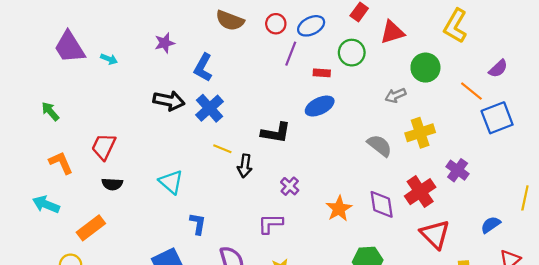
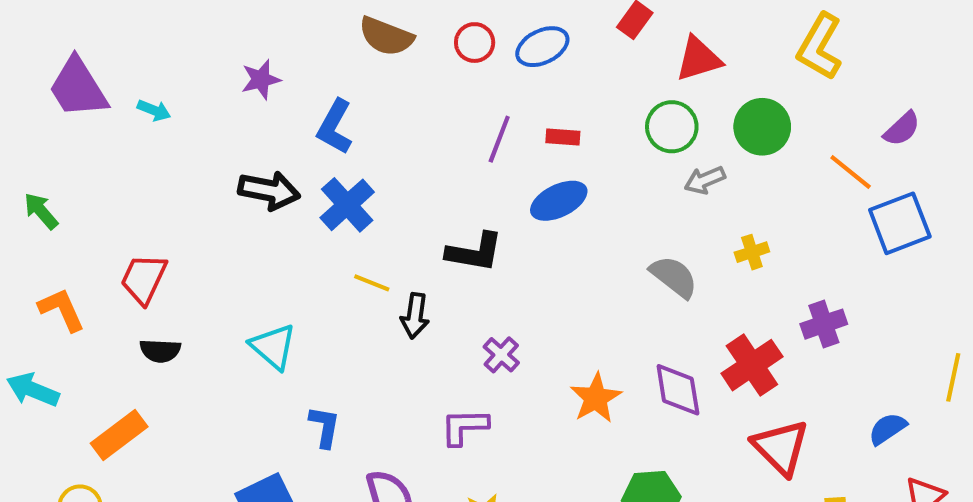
green circle: (352, 53) -> (672, 127), moved
purple line: (291, 54) -> (499, 139), moved
yellow cross: (420, 133) -> (752, 252), size x0.6
purple cross: (458, 170) -> (824, 324), turned 35

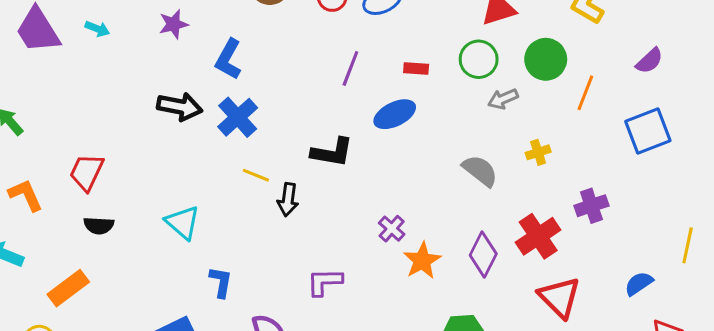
cyan arrow: (154, 110) -> (97, 29), moved
red rectangle: (563, 137) -> (416, 68), moved
orange line: (851, 172) -> (585, 93), moved, turned 72
purple cross: (501, 355) -> (392, 229), moved
purple diamond: (678, 390) -> (483, 255), turned 36

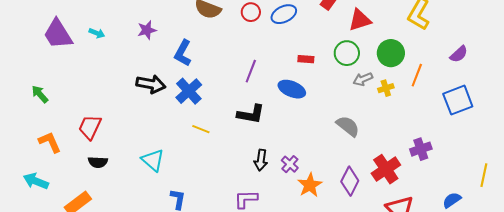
purple line: (350, 68) -> (251, 71), moved
blue ellipse: (395, 114) -> (292, 89), turned 48
yellow cross: (538, 152) -> (386, 88), moved
black arrow: (288, 200) -> (261, 160), moved

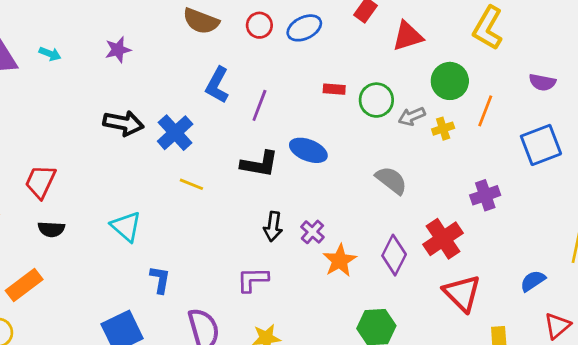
blue L-shape: (183, 53) -> (217, 85), moved
green circle: (347, 53) -> (376, 100), moved
purple semicircle: (459, 54) -> (542, 82), turned 54
blue ellipse: (292, 89) -> (308, 150), moved
purple cross: (421, 149) -> (485, 195), moved

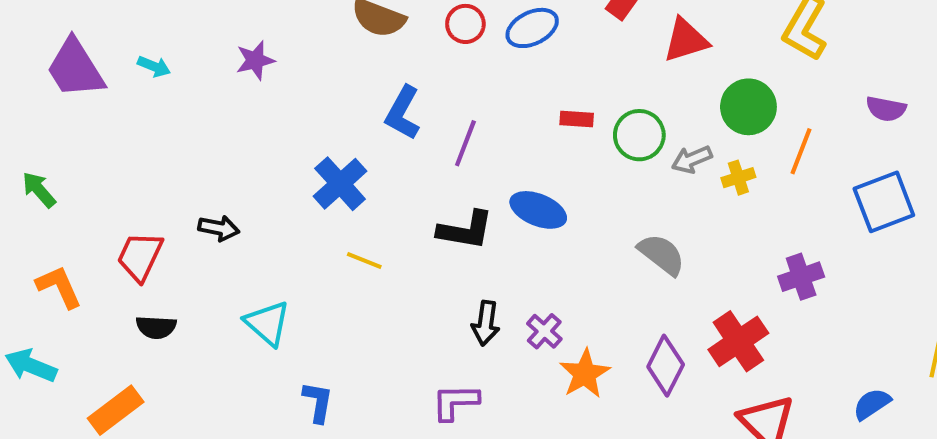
black arrow: (123, 123) -> (219, 228), moved, size x0.7

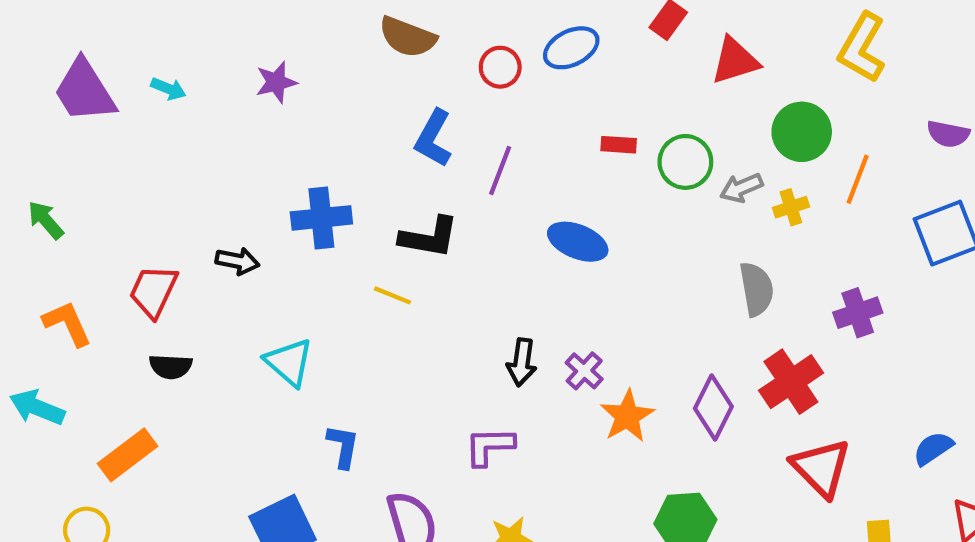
red circle: (465, 24) -> (500, 67), moved
blue cross: (340, 184) -> (321, 218), moved, turned 36
black L-shape: (465, 230) -> (429, 237), moved
gray semicircle: (662, 254) -> (756, 289), moved, turned 42

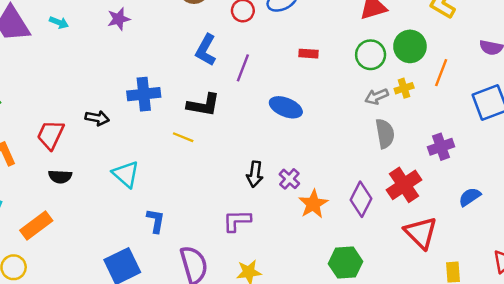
green circle: (685, 162) -> (371, 55), moved
gray arrow: (741, 188) -> (377, 97), moved
blue semicircle: (933, 448) -> (470, 197), moved

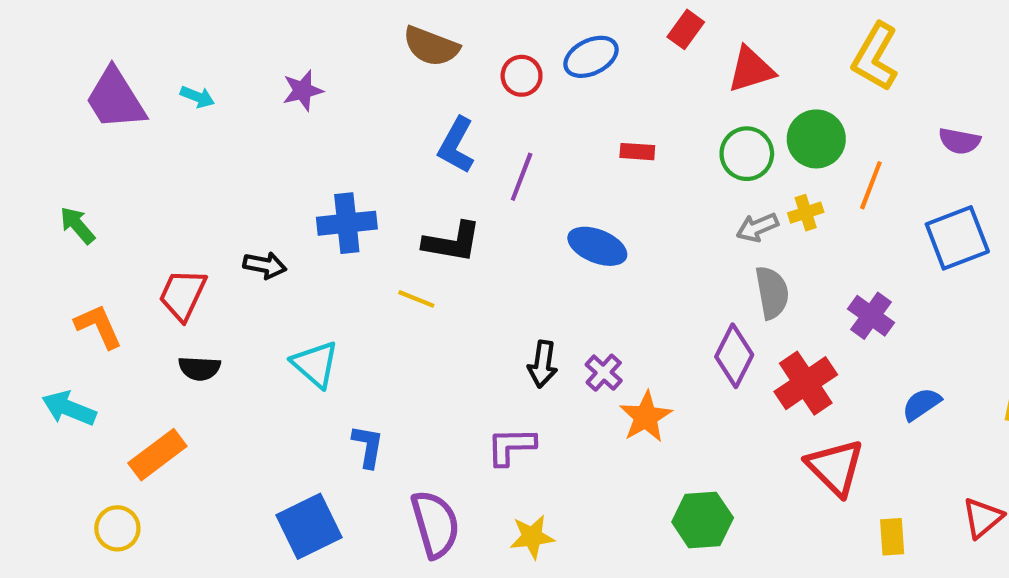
purple cross: (441, 147) -> (871, 316), turned -35
purple diamond: (361, 199) -> (734, 356), moved

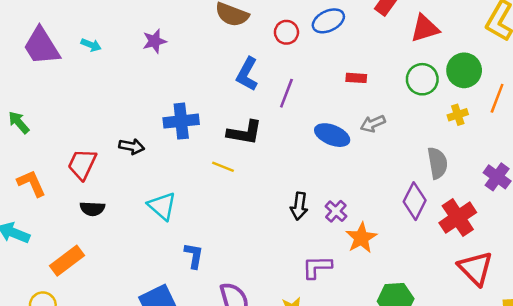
gray arrow: (757, 227) -> (373, 124), moved
purple L-shape: (511, 446) -> (317, 267), moved

